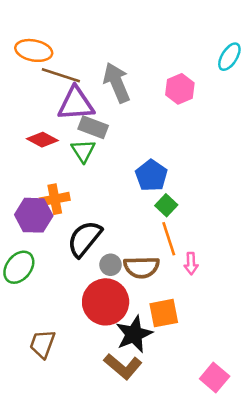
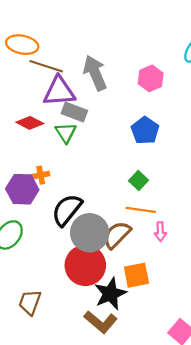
blue pentagon: (151, 176) -> (145, 131), moved
orange cross: (55, 199) -> (41, 175), size x0.7
orange line: (169, 239) -> (141, 210), turned -64
gray circle: (111, 265) -> (90, 233), size x2.0
brown semicircle: (141, 267) -> (117, 235), turned 136

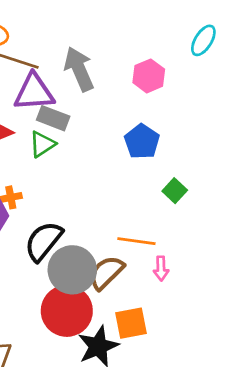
green triangle: (66, 133) -> (42, 144), turned 30
green square: (139, 181) -> (175, 191), moved

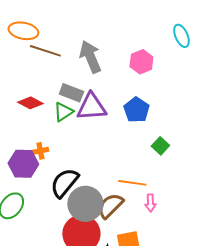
cyan ellipse: (203, 40) -> (181, 36), turned -55
purple triangle: (34, 92) -> (91, 107), moved

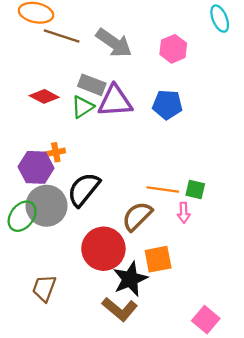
gray arrow: (90, 57) -> (114, 43), turned 148
blue pentagon: (136, 110) -> (167, 105), turned -30
green square: (160, 146) -> (195, 189), moved, turned -30
gray circle: (85, 204) -> (46, 206), moved

